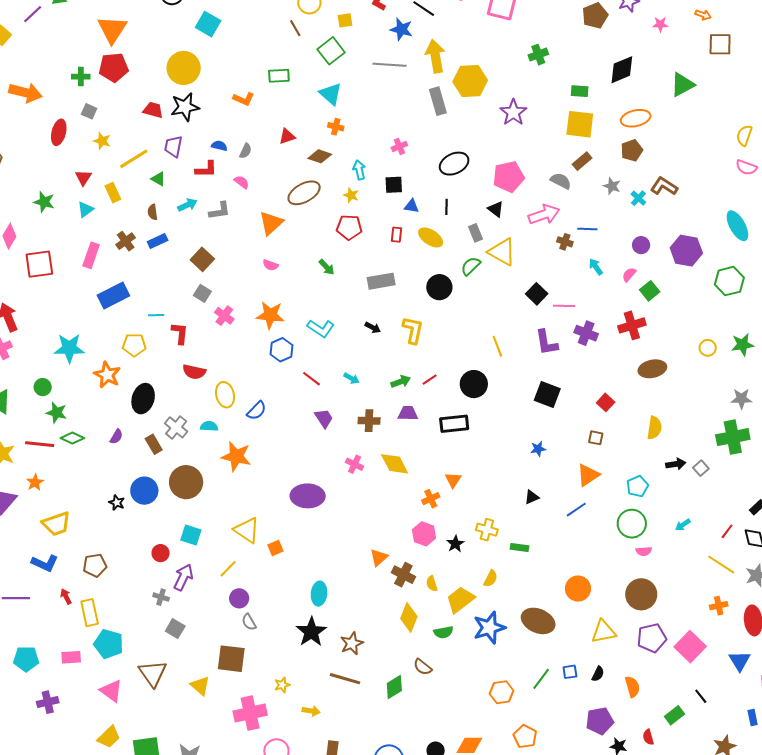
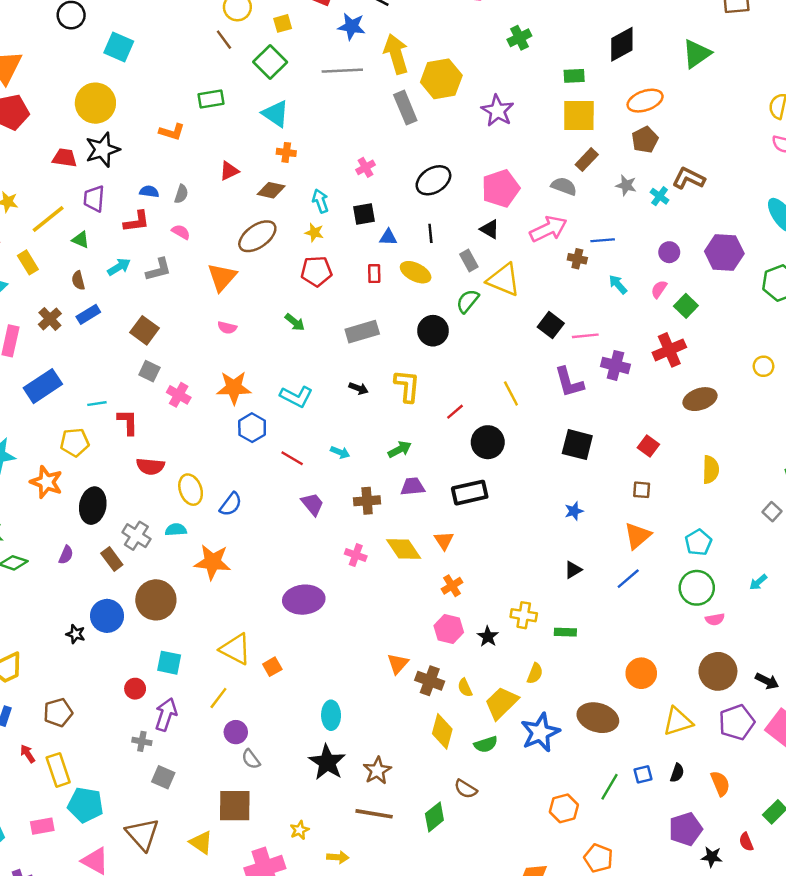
red line: (430, 380) -> (455, 412), moved
black arrow: (676, 464) -> (767, 681), moved, turned 42
orange triangle: (453, 480) -> (444, 540), moved

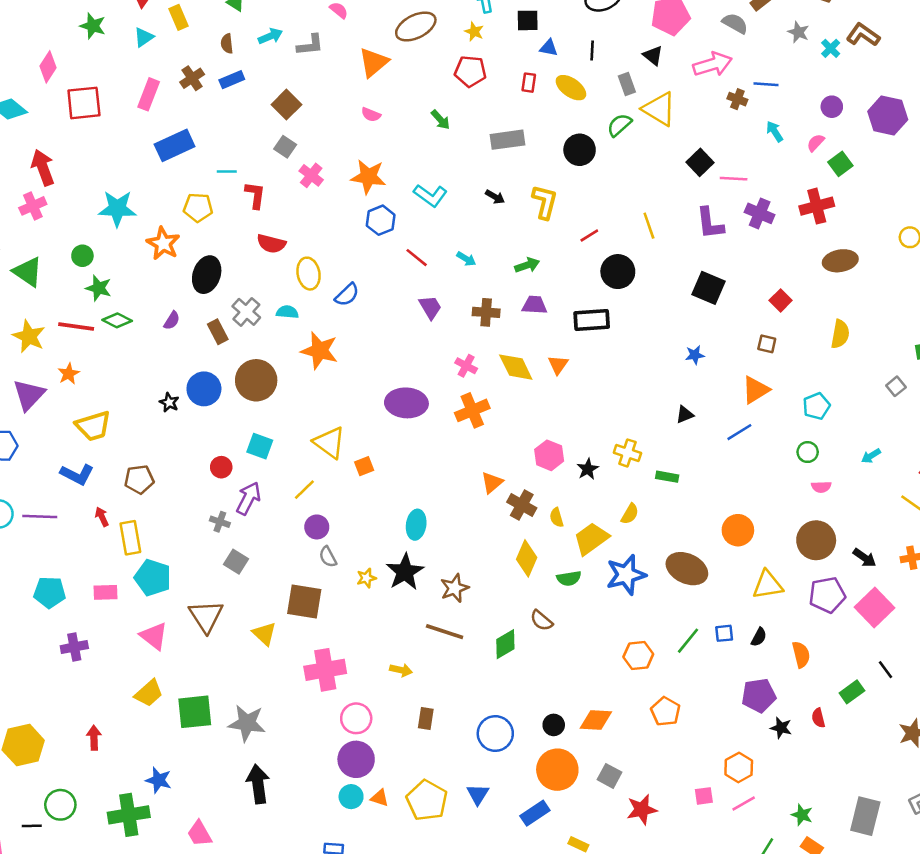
orange cross: (452, 586) -> (472, 410), moved, size x1.5
green circle: (697, 588) -> (808, 452), size x0.6
yellow star: (299, 830) -> (366, 578), moved

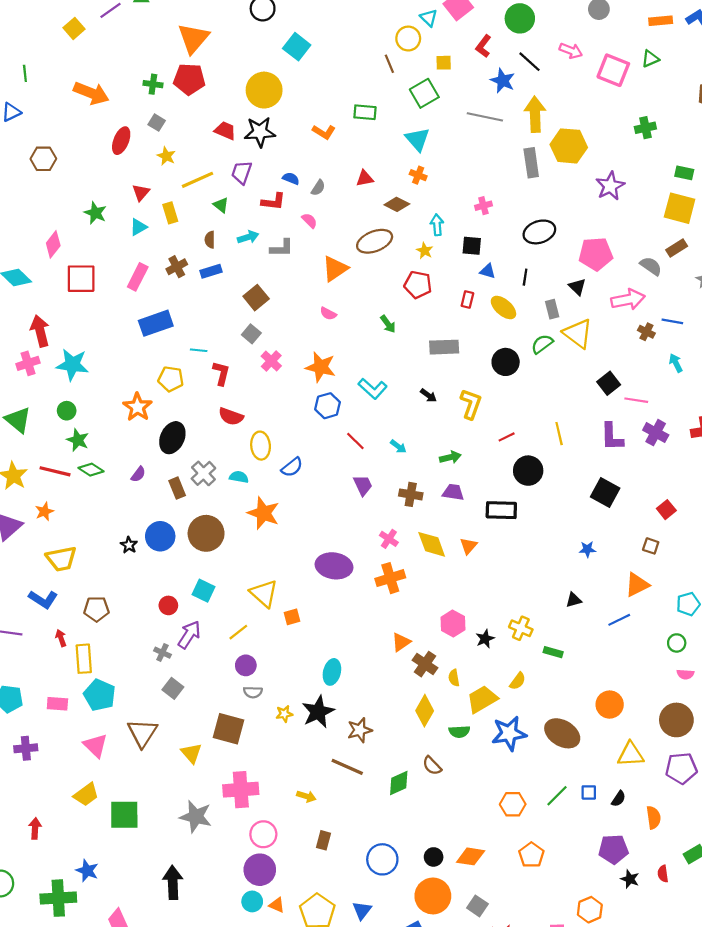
cyan star: (117, 209) -> (72, 365), moved
gray semicircle: (328, 557) -> (253, 692), turned -66
gray star: (247, 723) -> (196, 817), moved

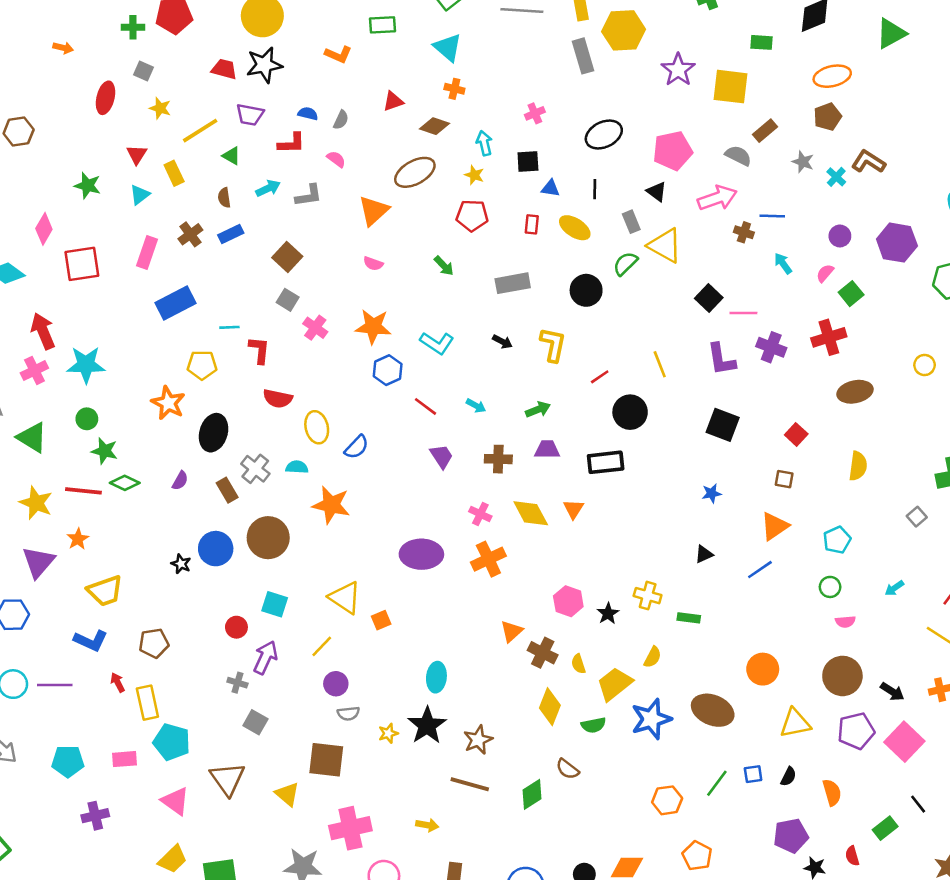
orange arrow: (91, 93) -> (63, 48), size x0.5
purple trapezoid: (242, 172) -> (250, 115), turned -90
yellow square: (680, 208) -> (730, 87), moved

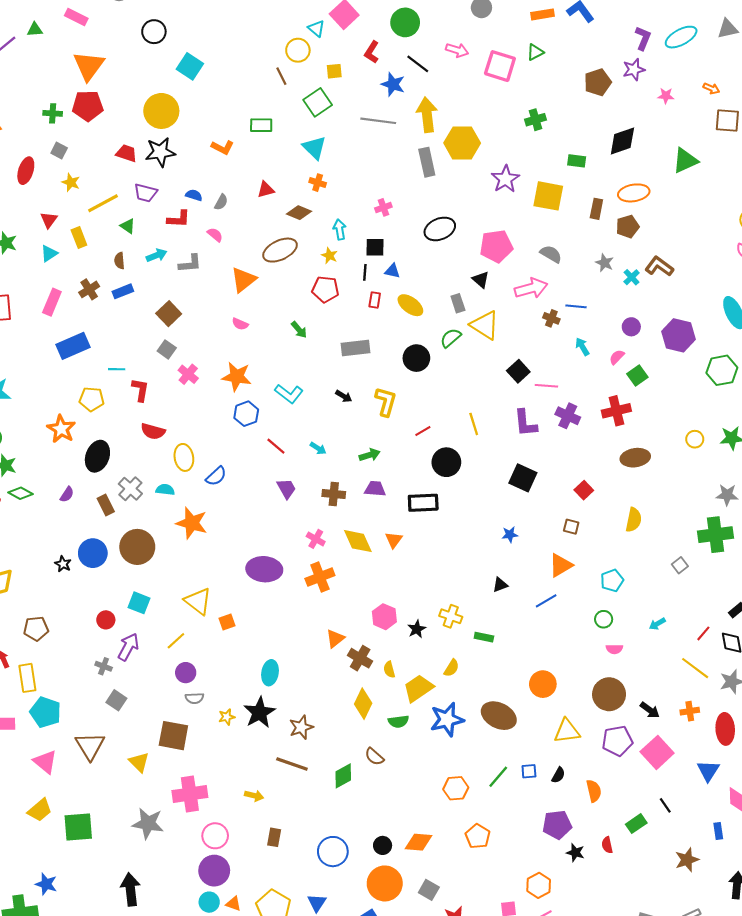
brown rectangle: (765, 131) -> (596, 209), moved, turned -42
black line: (595, 189) -> (365, 272), moved

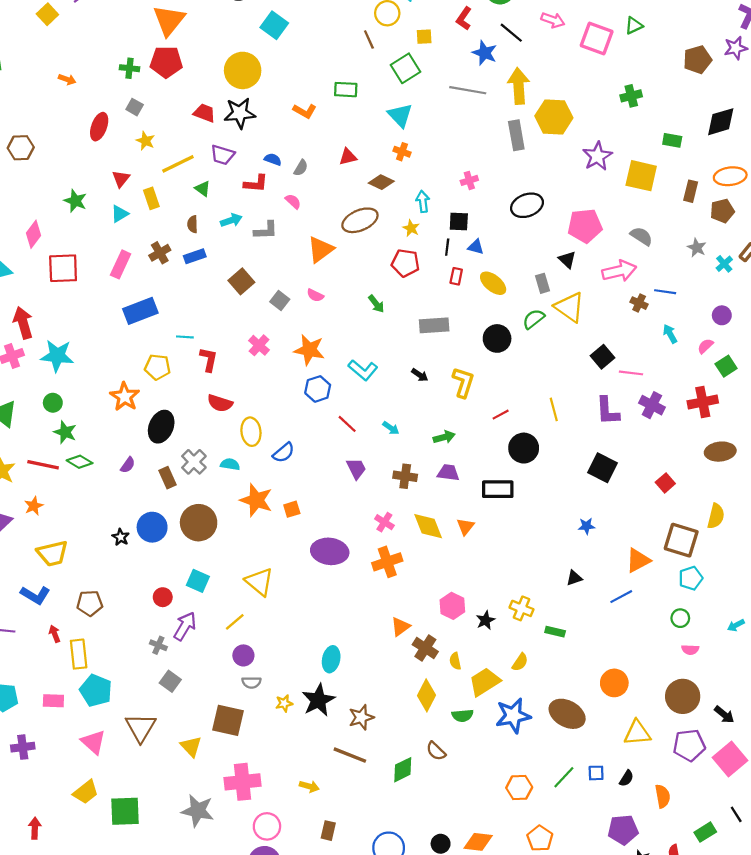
gray square: (167, 349) -> (280, 301), moved
brown square: (571, 527) -> (681, 540), moved, size x2.0
orange square: (227, 622) -> (292, 509), moved

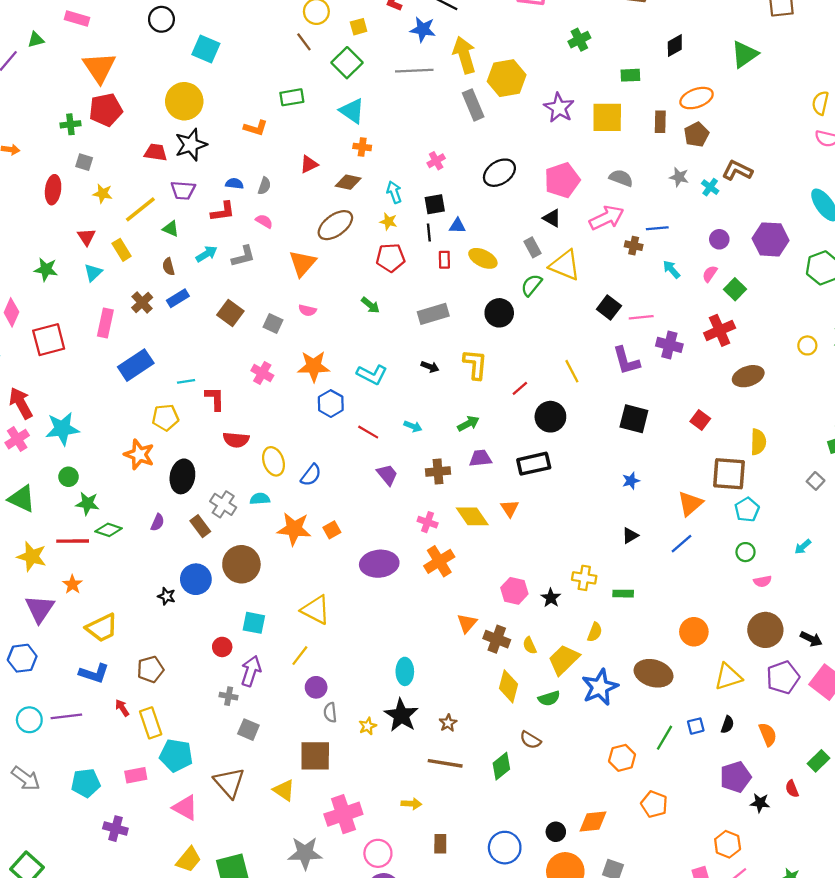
black diamond: (721, 122) -> (675, 46), size x0.7
gray semicircle: (251, 682) -> (330, 712), turned 96
brown star: (361, 717) -> (448, 723), size x0.7
purple cross: (23, 747) -> (115, 829), turned 35

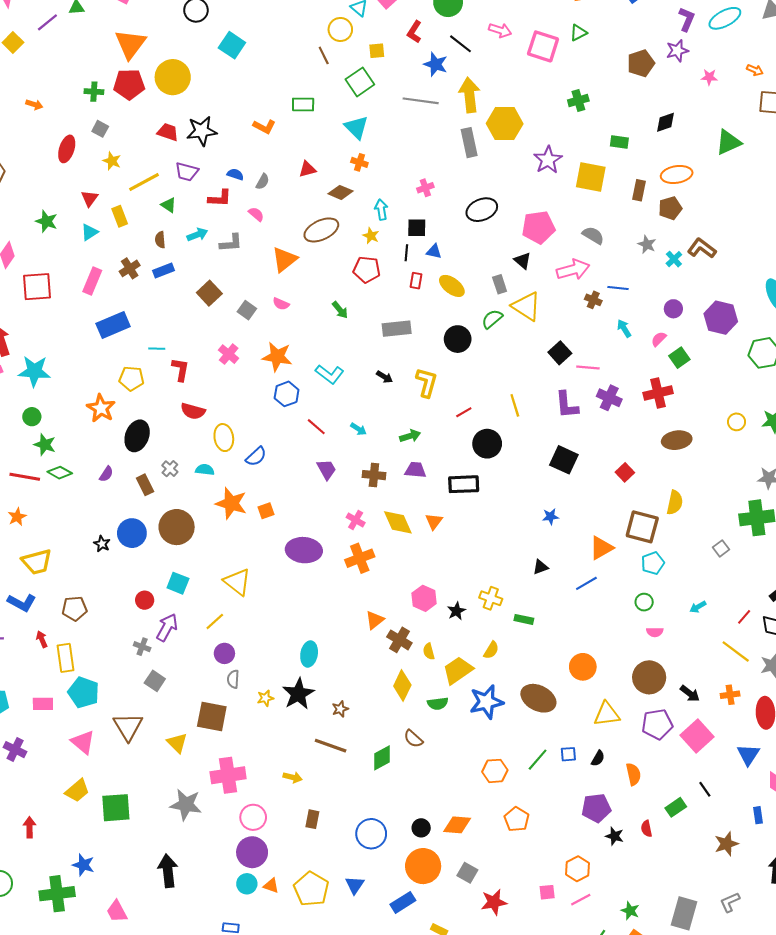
yellow circle: (184, 101) -> (173, 77), moved
gray cross: (223, 504) -> (170, 469), size x0.7

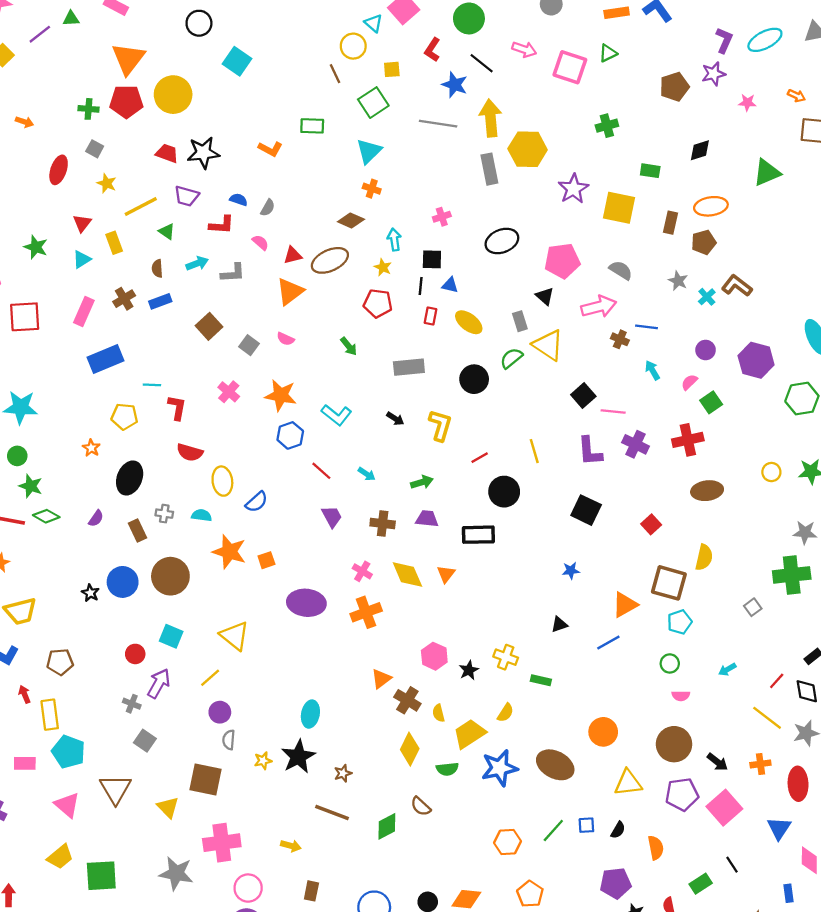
cyan triangle: (356, 127) -> (369, 151), turned 30
red triangle: (307, 169) -> (293, 255), moved
orange star: (101, 408) -> (91, 448), size x0.6
gray cross: (170, 469) -> (164, 514), turned -35

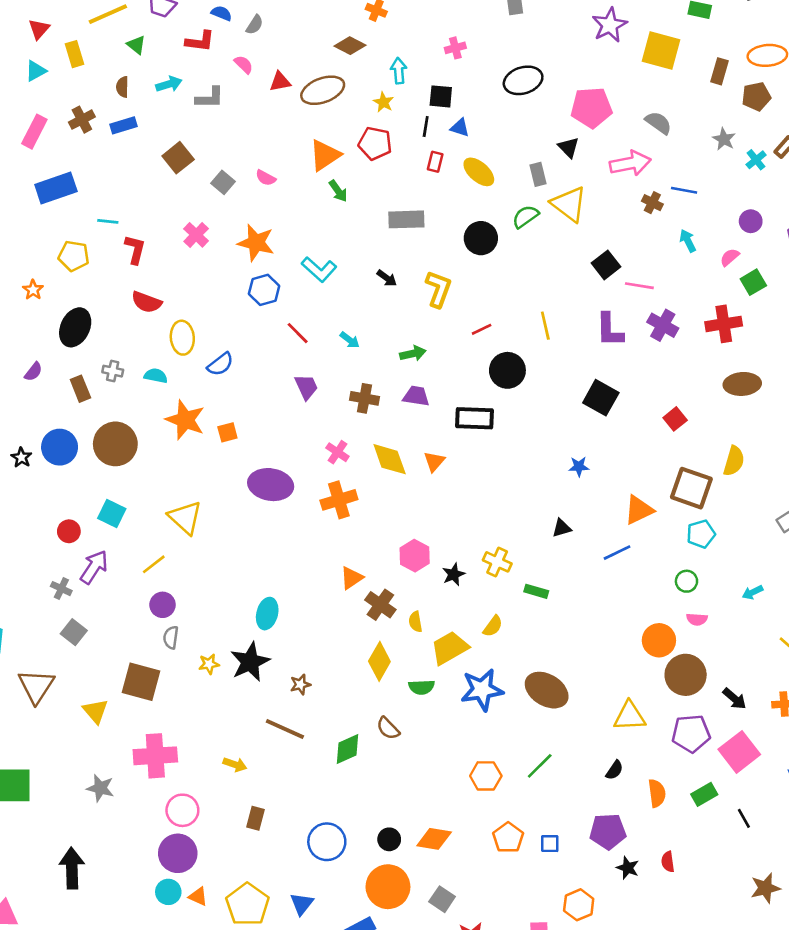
orange triangle: (290, 291) -> (325, 155), moved
orange circle: (603, 732) -> (659, 640), moved
blue square: (586, 825) -> (550, 844), moved
gray star: (176, 873) -> (100, 788), size x0.7
green rectangle: (701, 884) -> (704, 794), moved

